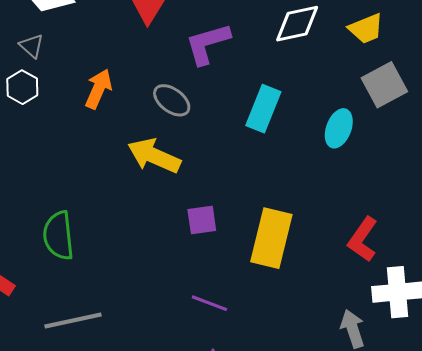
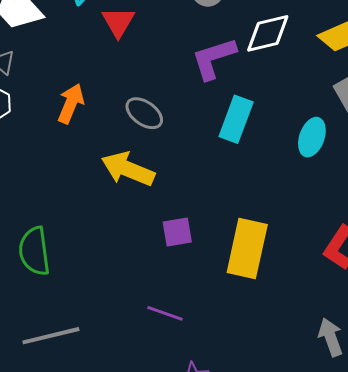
purple L-shape: (208, 44) -> (214, 58), moved
purple line: (209, 303) -> (165, 313), moved

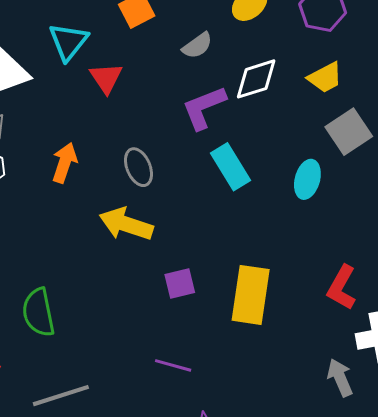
gray ellipse: (144, 113) -> (138, 167), turned 36
cyan rectangle: (236, 119) -> (231, 167), turned -48

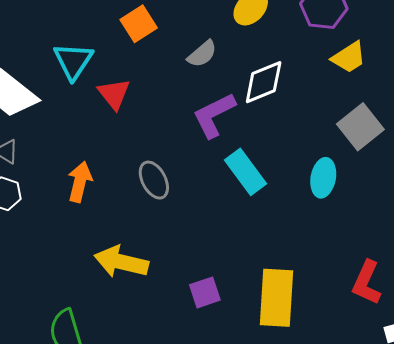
yellow trapezoid: (325, 77) -> (349, 57), moved
yellow arrow: (126, 224) -> (121, 262), moved

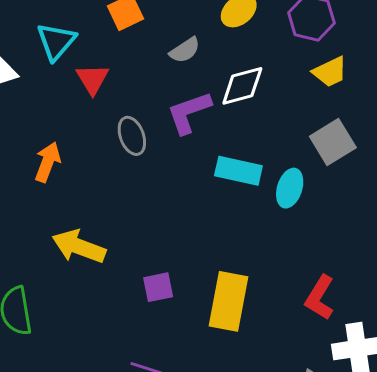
cyan rectangle: (246, 172) -> (238, 171), moved, turned -48
gray ellipse: (154, 180) -> (132, 136), moved

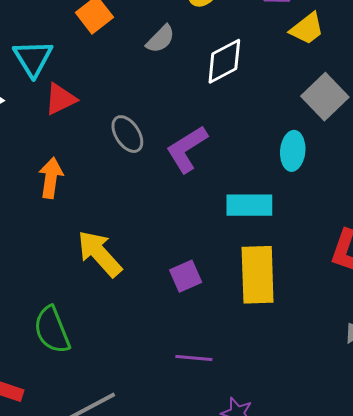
red triangle: (92, 79) -> (60, 99), moved, turned 48
purple L-shape: (189, 112) -> (187, 149), moved
cyan rectangle: (238, 171) -> (249, 205), moved
yellow arrow: (79, 247) -> (100, 254), turned 40

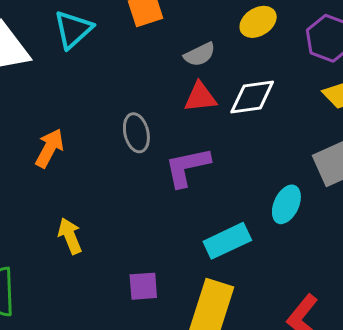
red triangle: (60, 99) -> (200, 97), moved
cyan rectangle: (249, 205) -> (227, 241), turned -45
yellow arrow: (100, 254) -> (70, 236), size x0.7

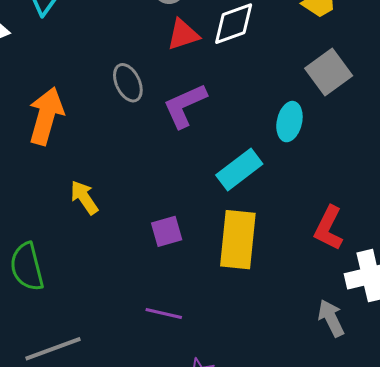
orange arrow: (49, 148) -> (46, 116), size x1.4

